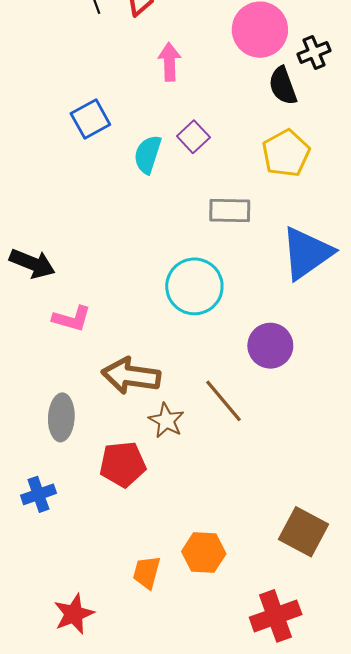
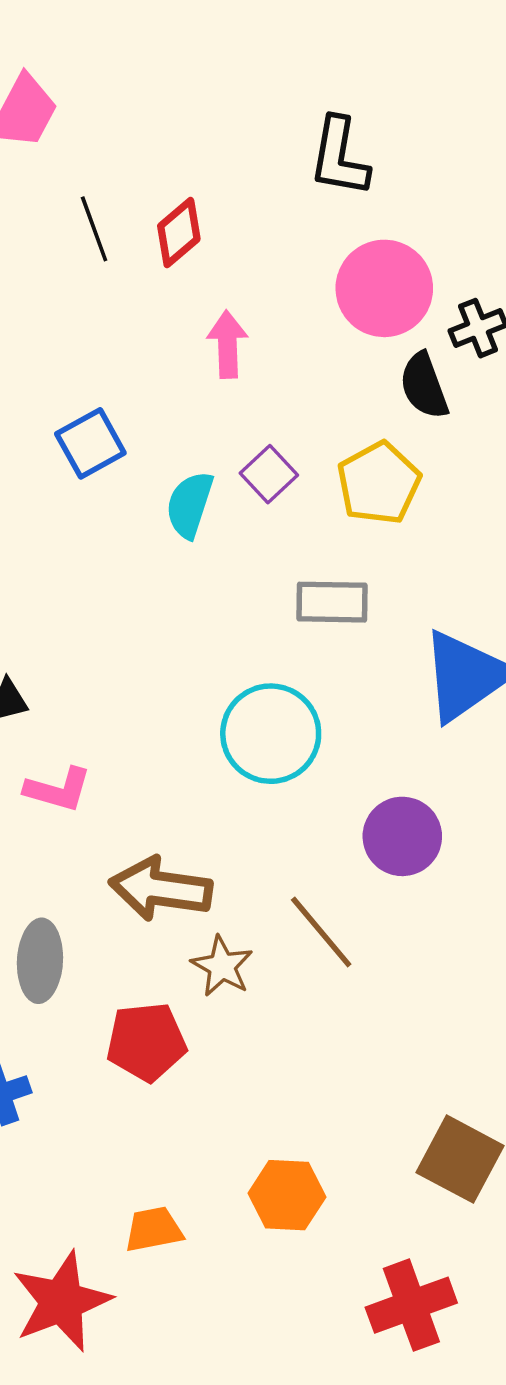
yellow pentagon: (286, 153) -> (379, 483), moved
orange trapezoid: (147, 572) -> (154, 1229), moved, turned 64
red star: (74, 614) -> (62, 1301), size x1.4

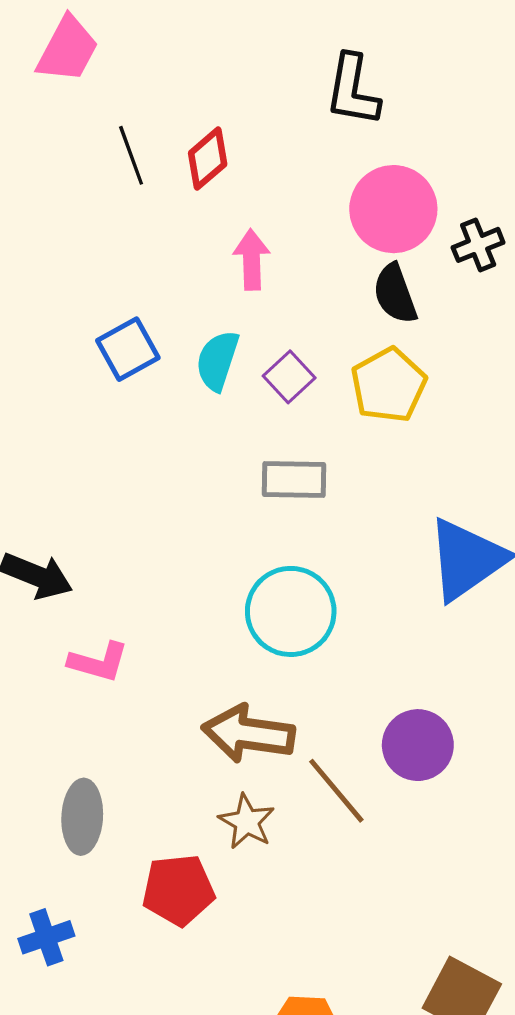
black semicircle: (424, 386) -> (395, 294), moved
cyan semicircle: (190, 505) -> (217, 361), moved
gray rectangle: (332, 602) -> (294, 480), moved
purple circle: (402, 836) -> (418, 745), moved
brown arrow: (161, 889) -> (248, 734), moved

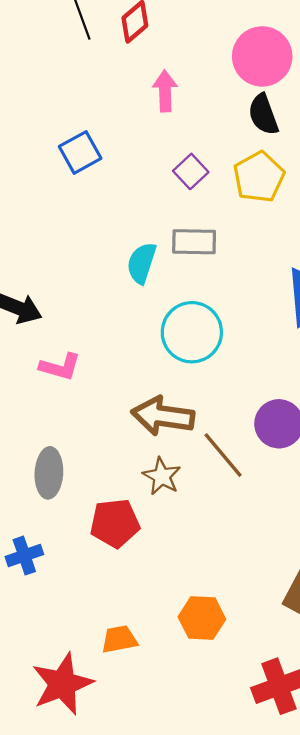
cyan semicircle: (217, 361) -> (142, 263), moved

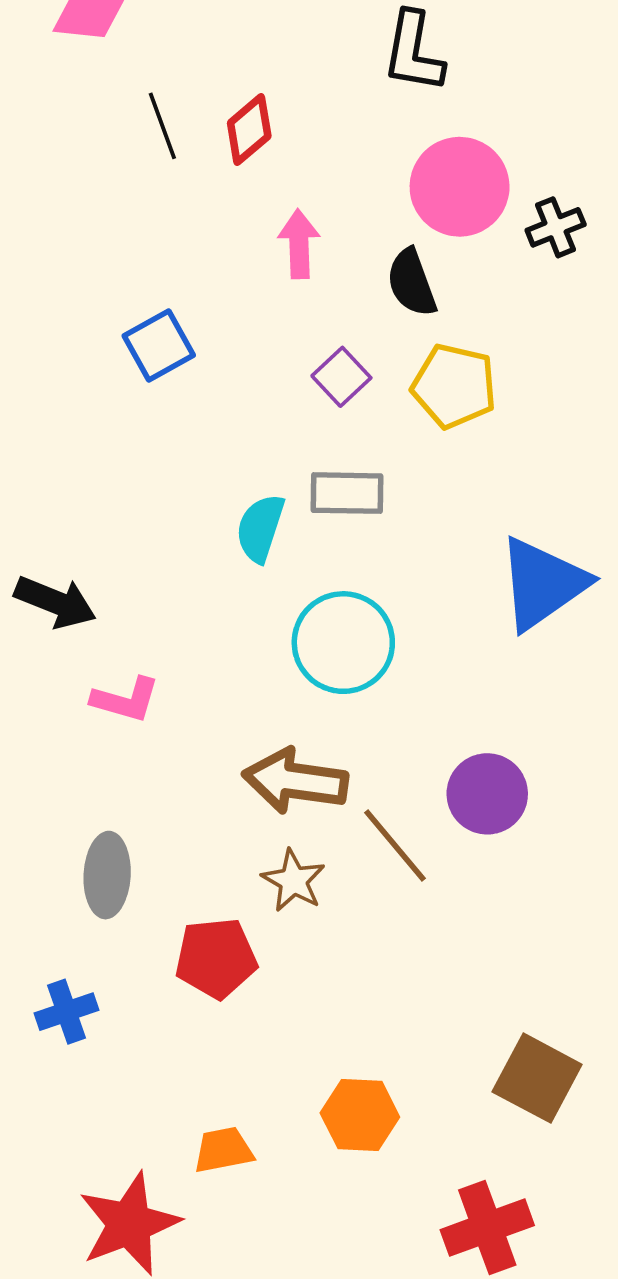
black semicircle: (263, 114) -> (412, 283), moved
yellow pentagon: (259, 177) -> (454, 386), turned -30

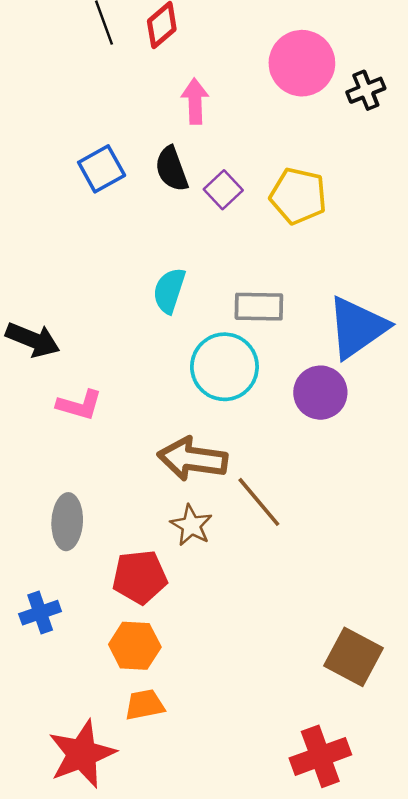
black semicircle: (412, 283) -> (172, 169), moved
gray rectangle: (347, 493) -> (259, 307), moved
purple circle: (487, 794) -> (320, 393), moved
orange hexagon: (360, 1115) -> (135, 646), moved

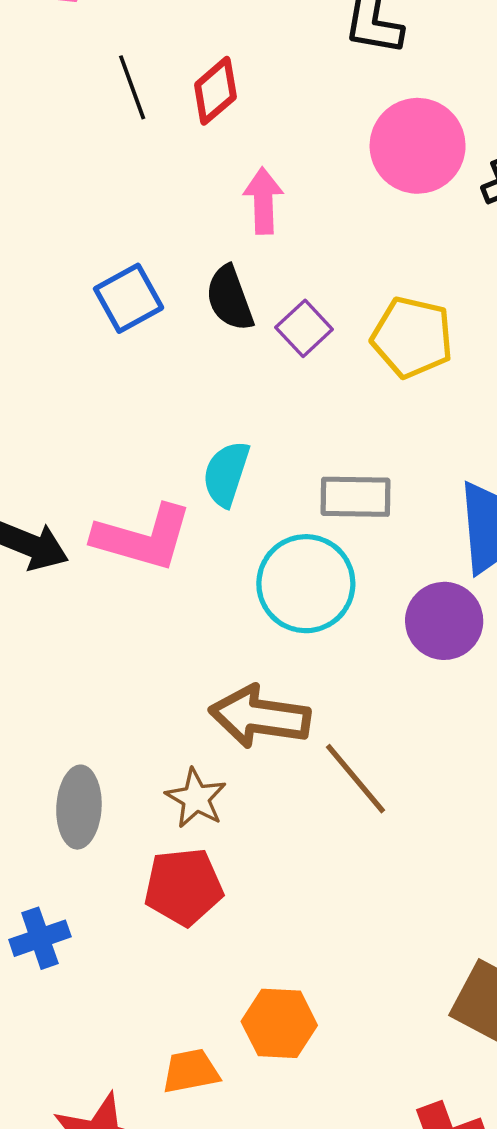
pink L-shape: (79, 405) -> (143, 538), moved, size x1.5
brown star: (191, 525) -> (196, 798), moved
orange hexagon: (135, 646) -> (279, 1023), moved

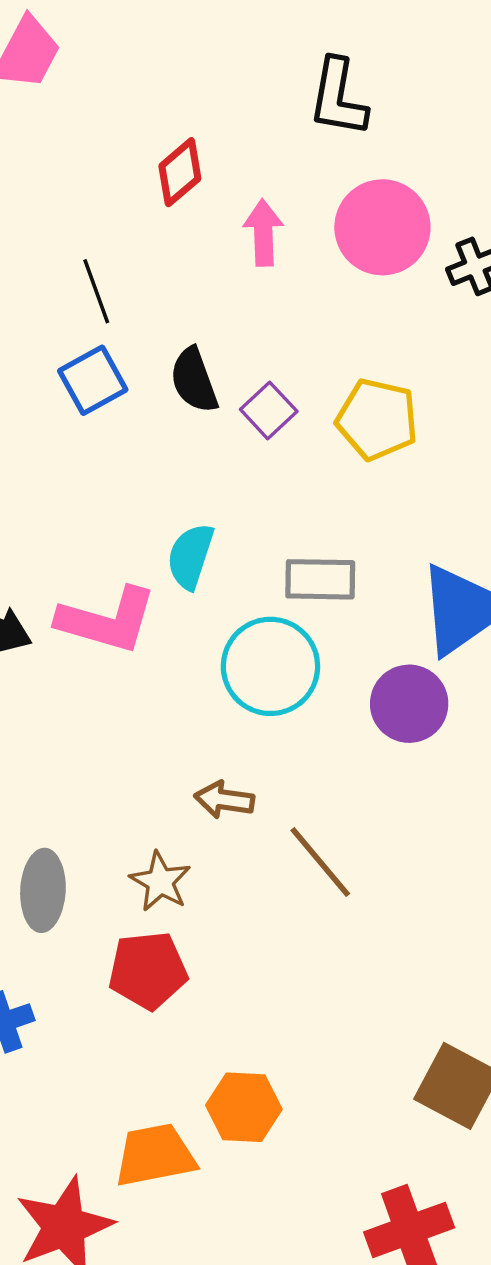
black line: (132, 87) -> (96, 291), moved
pink arrow: (263, 201) -> (263, 233), moved
brown arrow: (260, 717) -> (224, 800), size x0.6
orange trapezoid: (191, 1071) -> (155, 1155), size x1.4

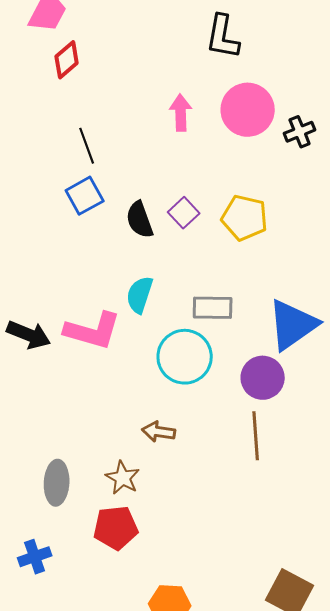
red diamond: (180, 172) -> (67, 60), moved
black semicircle: (194, 380) -> (140, 220), moved
brown line: (320, 862) -> (256, 436), moved, turned 36

